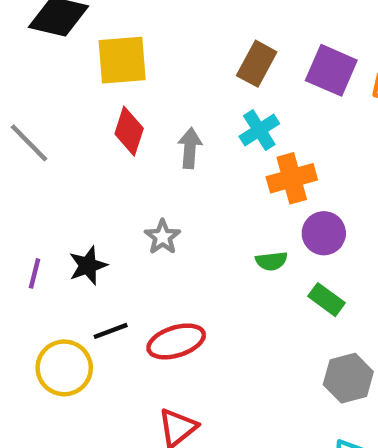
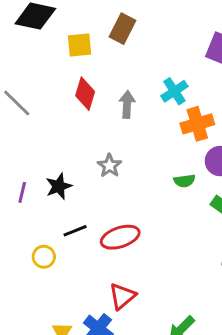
yellow square: (122, 60) -> (80, 45), size x0.7
brown rectangle: (257, 64) -> (123, 29), moved
yellow circle: (64, 368) -> (44, 257), size x0.6

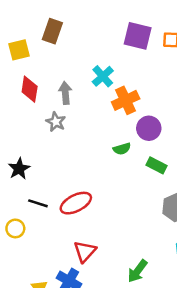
gray star: (109, 166) -> (56, 122), moved
black line: (75, 231) -> (38, 203), turned 48

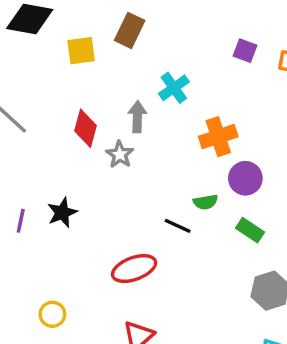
purple square: (138, 36) -> (245, 51), size x0.6
cyan cross: (103, 76) -> (174, 88), moved
red diamond: (30, 89) -> (85, 128), moved
black line: (38, 203) -> (178, 226), moved
yellow circle: (15, 228) -> (52, 314), moved

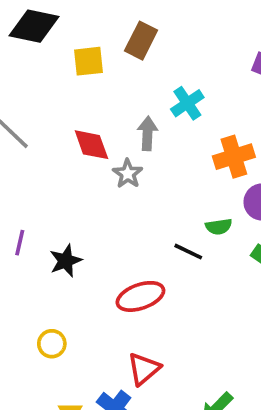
red diamond: (85, 128) -> (91, 145), turned -36
black star: (62, 213) -> (66, 261), moved

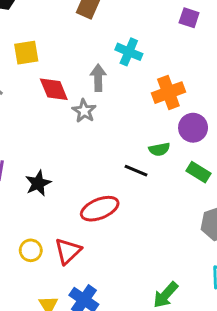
yellow square: (89, 61) -> (26, 53), moved
cyan cross: (187, 103) -> (129, 52), turned -30
red triangle: (144, 369) -> (68, 251), moved

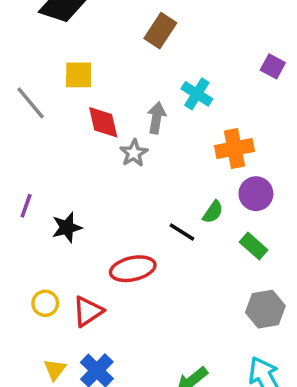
green semicircle: (159, 149) -> (213, 212), turned -54

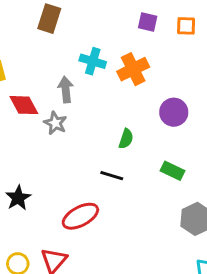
orange cross: (234, 148) -> (133, 69), moved
purple circle: (256, 194) -> (174, 112), moved
green semicircle: (213, 212) -> (126, 139), moved

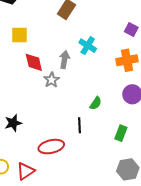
orange cross: (133, 69) -> (127, 60), moved
green rectangle: (172, 171) -> (121, 133), turned 70
black line: (112, 176) -> (79, 125), turned 56

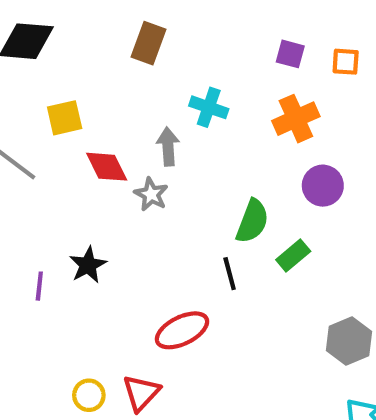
green semicircle: (96, 103) -> (252, 221), size x1.5
black star: (13, 123) -> (88, 265), moved
green rectangle: (121, 133) -> (293, 255), moved, turned 42

